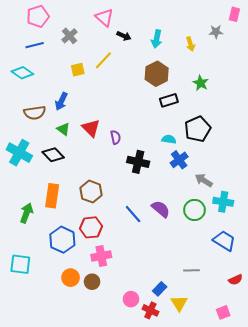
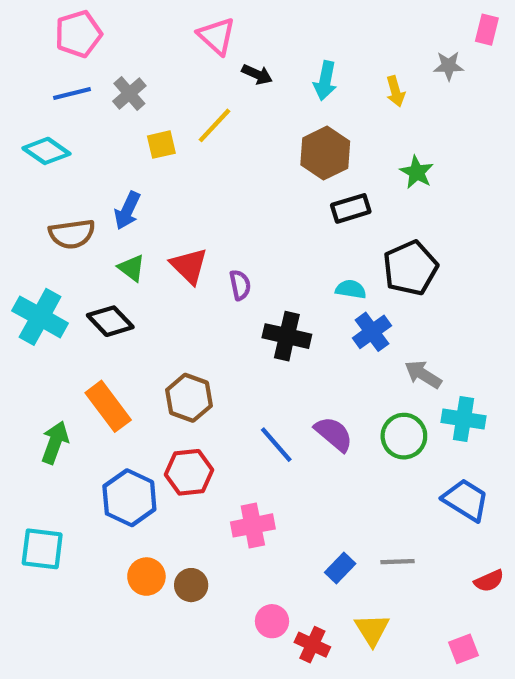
gray cross: (70, 36) -> (129, 93), moved
orange rectangle: (52, 196) -> (108, 406), turned -45
pink cross: (101, 256) -> (253, 525), moved
blue rectangle: (160, 289) -> (340, 568), moved

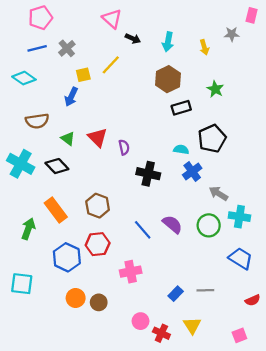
blue arrow: (127, 211) -> (71, 97), moved

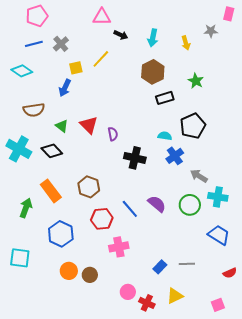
pink triangle: (112, 19) -> (102, 17), turned -42
red hexagon: (98, 244) -> (102, 219), moved
yellow triangle: (192, 325) -> (175, 296), turned 36

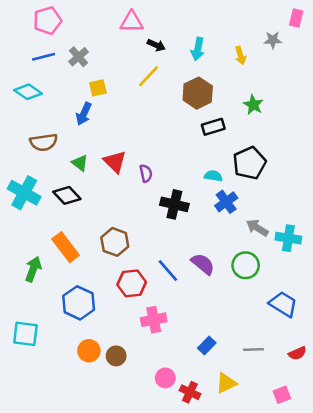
yellow line: (101, 59) -> (148, 76), moved
cyan cross: (218, 197) -> (288, 238), moved
gray line: (187, 264) -> (253, 349), moved

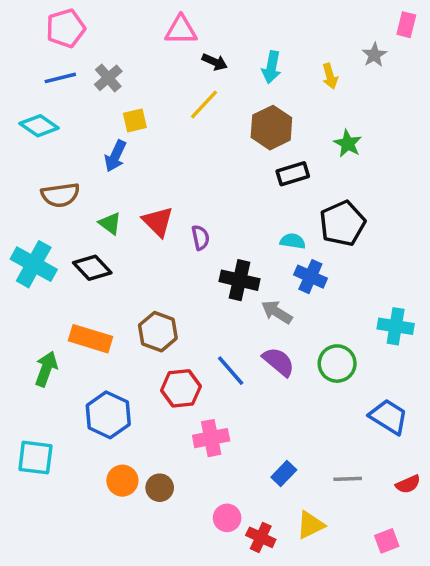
gray star: (273, 40) -> (374, 55), turned -30
blue cross: (226, 202) -> (310, 277), turned -30
gray arrow: (257, 228) -> (277, 312), moved
orange rectangle: (66, 247) -> (90, 339), turned -36

